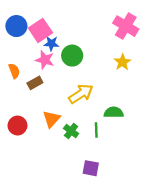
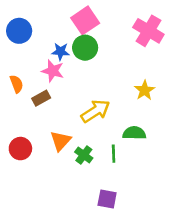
pink square: (40, 30) -> (85, 20), moved
green circle: (72, 56) -> (85, 48), moved
yellow star: (122, 62) -> (145, 90), moved

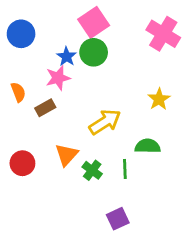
blue star: (61, 52) -> (67, 57), turned 30
pink star: (53, 71) -> (58, 78), turned -30
purple square: (107, 199) -> (118, 219), turned -36

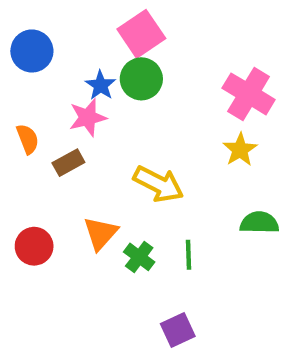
pink cross: (163, 34) -> (249, 94), moved
yellow arrow: (105, 122) -> (158, 184), turned 60
green semicircle: (148, 146) -> (259, 223), moved

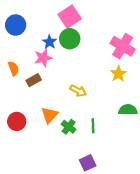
yellow arrow: (158, 184) -> (78, 91), size x0.7

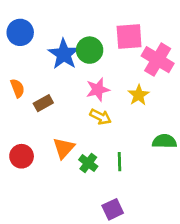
pink square: (70, 17) -> (129, 36), moved, turned 30
blue star: (50, 42) -> (64, 54), size x1.6
pink star: (43, 58) -> (98, 90), moved
yellow star: (118, 74) -> (139, 95), moved

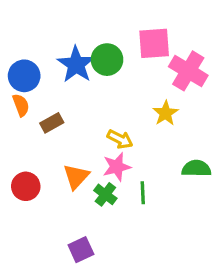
blue circle: (20, 32) -> (24, 76), moved
pink star: (98, 90) -> (117, 167), moved
purple square: (113, 209) -> (81, 250), moved

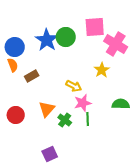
pink star: (117, 167) -> (83, 103), moved

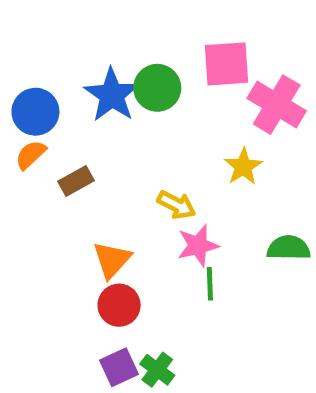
orange semicircle: (13, 65) -> (31, 155), turned -112
red circle: (16, 115) -> (119, 305), moved
green cross: (65, 120) -> (157, 370), moved

